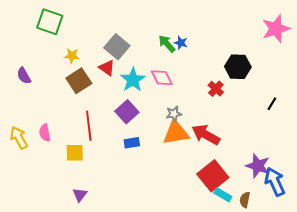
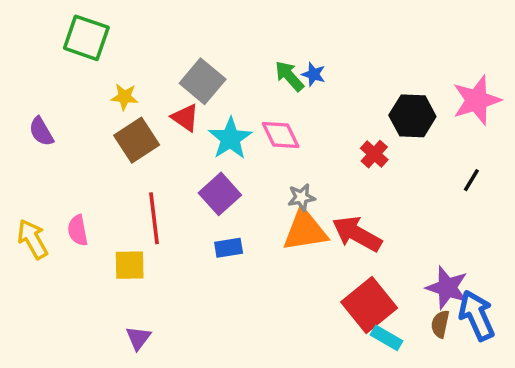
pink star: (276, 29) -> (477, 100), moved
brown semicircle: (245, 200) -> (440, 324), moved

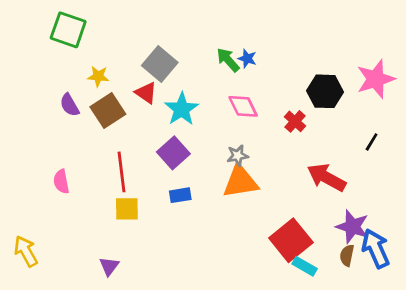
purple semicircle: (41, 132) -> (70, 105), moved
pink diamond: (281, 135) -> (243, 106), moved
red arrow: (357, 234) -> (326, 177), moved
yellow arrow: (33, 239) -> (26, 251), moved
yellow square: (130, 265) -> (127, 209), moved

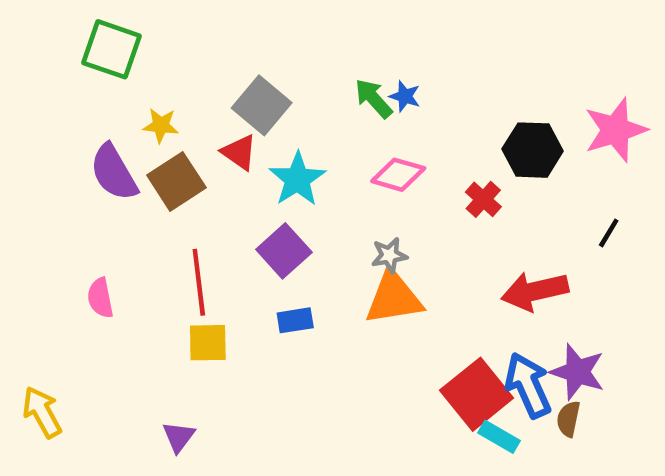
purple semicircle: (70, 105) -> (114, 172), size x1.5
pink diamond: (243, 106) -> (398, 175), turned -48
red arrow: (326, 177) -> (535, 291), turned -42
blue arrow: (376, 249) -> (528, 385), moved

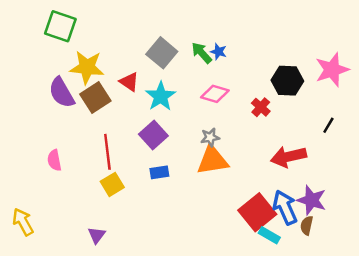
gray square: (262, 105) -> (162, 53), moved
yellow star: (161, 125) -> (87, 67), size x1.8
yellow square: (208, 343) -> (112, 184), turned -30

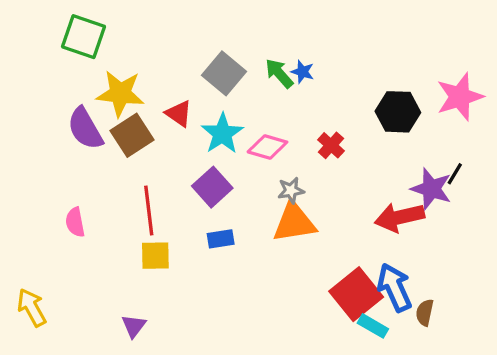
pink diamond: (215, 94) -> (267, 147), moved
red cross: (261, 107) -> (331, 145), moved
yellow square: (112, 184) -> (155, 256), turned 30
purple star: (312, 200) -> (431, 189), moved

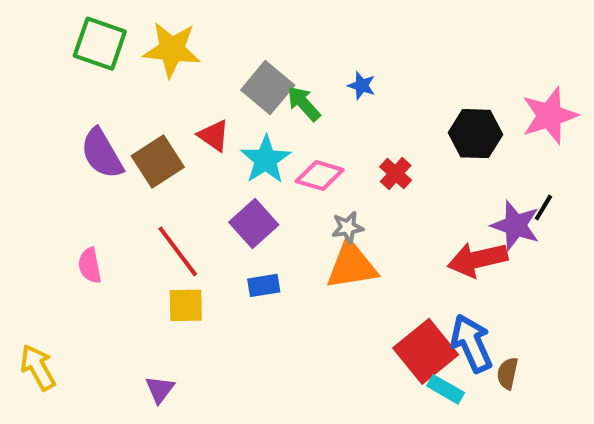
green arrow: (279, 73) -> (304, 104), moved
yellow star: (120, 93) -> (172, 50), moved
red line: (149, 211) -> (178, 251), turned -30

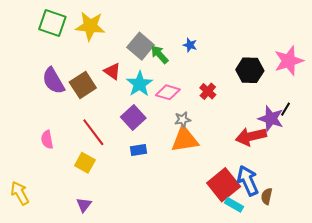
yellow square: (186, 305) -> (85, 163), moved, turned 30

